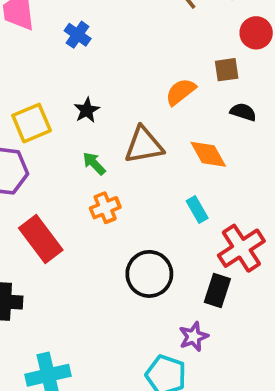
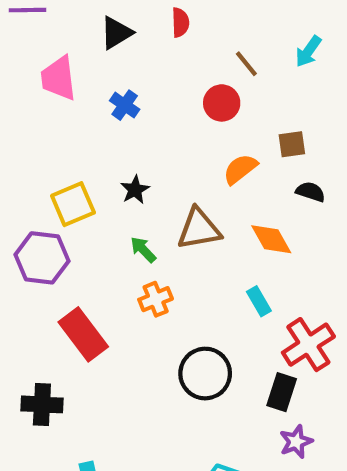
red circle: (256, 33) -> (222, 103), moved
purple star: (194, 337) -> (296, 442), moved

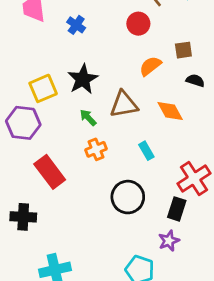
black star: (135, 190) -> (83, 79), size x1.6
cyan rectangle: (259, 301) -> (146, 151), moved
purple star: (296, 442) -> (169, 241), moved

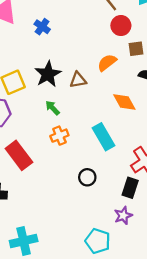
red circle: (138, 24) -> (121, 26), moved
brown triangle: (124, 104) -> (78, 80), moved, size x0.7
cyan rectangle: (146, 151) -> (104, 137), size x1.6
black circle: (128, 197) -> (87, 177), size x0.6

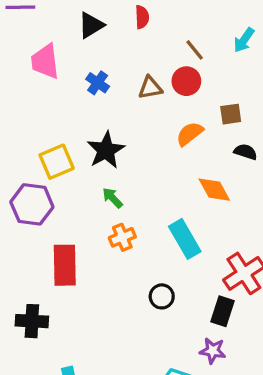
red circle: (121, 26) -> (186, 81), moved
brown triangle: (78, 80) -> (150, 88), moved
red rectangle: (19, 155) -> (65, 265), turned 36
purple star: (123, 216) -> (213, 351), turned 30

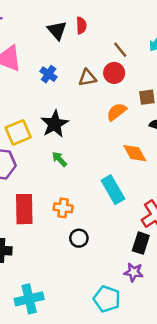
black triangle: (91, 25) -> (57, 30), moved, turned -40
orange cross: (122, 237) -> (63, 208), moved, turned 30
black circle: (162, 296) -> (79, 238), moved

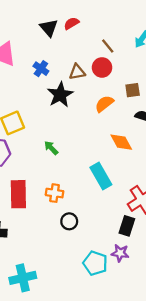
red semicircle: (81, 26) -> (71, 23), turned -119
black star: (55, 124) -> (60, 95), moved
cyan pentagon: (107, 299) -> (95, 263), moved

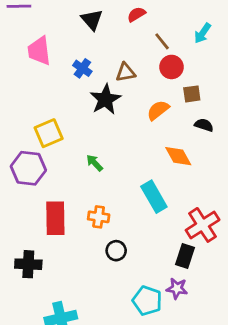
red semicircle: (71, 23) -> (136, 14), moved
red circle: (102, 67) -> (172, 67), moved

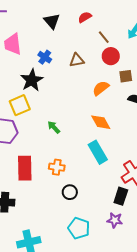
black star: (105, 99) -> (32, 80), moved
orange diamond: (178, 156) -> (101, 122), moved
cyan pentagon: (147, 301) -> (79, 228), moved

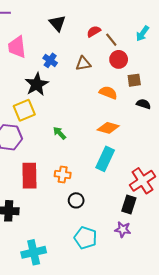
red semicircle: (85, 17) -> (94, 31), moved
orange semicircle: (101, 88) -> (108, 93), turned 60
orange diamond: (101, 122) -> (108, 128), turned -45
cyan rectangle: (98, 152) -> (105, 159), turned 55

